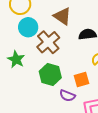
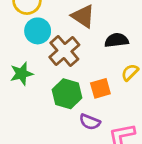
green star: (16, 59) -> (22, 74), turned 30
orange square: (81, 80) -> (100, 88), moved

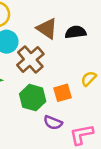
black semicircle: (117, 40) -> (76, 32), moved

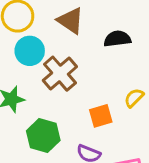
brown triangle: (47, 29) -> (70, 21), moved
green hexagon: (33, 98) -> (43, 136), moved

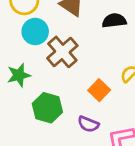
orange square: (101, 116) -> (99, 90), turned -30

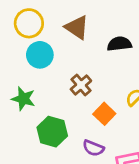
brown cross: (62, 52) -> (81, 85), moved, size x0.7
green star: (19, 75) -> (23, 99), turned 30

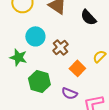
black semicircle: (119, 44) -> (88, 17), turned -126
cyan circle: (40, 55) -> (35, 36), moved

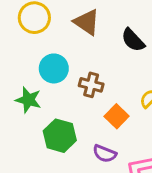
brown cross: (60, 47) -> (91, 85), turned -35

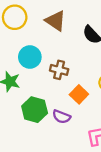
purple semicircle: (105, 154) -> (61, 117), moved

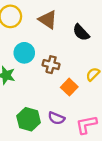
green hexagon: (35, 110) -> (29, 119), moved
purple semicircle: (61, 117) -> (56, 118), moved

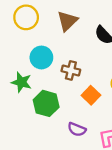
brown triangle: (48, 20) -> (67, 21), turned 42
green hexagon: (29, 119) -> (46, 103), moved

